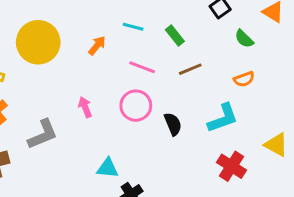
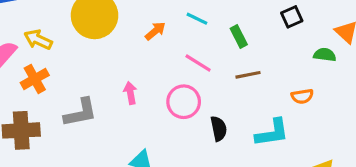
green semicircle: (244, 39) -> (325, 55), moved, turned 132

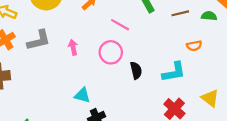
brown line: (248, 75) -> (180, 13), moved
gray L-shape: (80, 113) -> (39, 40), moved

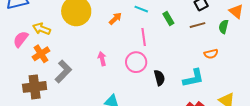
green semicircle: (209, 16) -> (224, 27), turned -80
pink line: (120, 25) -> (144, 37), turned 54
gray L-shape: (39, 40) -> (63, 71), moved, turned -30

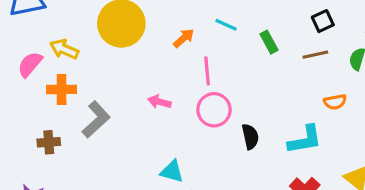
pink line: (144, 37) -> (207, 71), moved
orange cross: (41, 54) -> (62, 89), turned 30
pink arrow: (102, 59) -> (159, 102), turned -64
brown cross: (35, 87) -> (49, 142), size x0.6

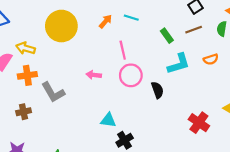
orange arrow: (184, 38) -> (106, 21), moved
green rectangle: (269, 42) -> (167, 36), moved
gray L-shape: (96, 119) -> (53, 92), turned 110
cyan L-shape: (305, 140) -> (179, 64), moved

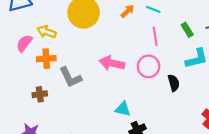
pink line: (123, 50) -> (155, 36), moved
pink arrow: (94, 75) -> (112, 63), size x1.6

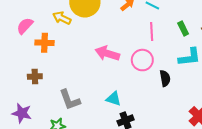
yellow arrow: (47, 32) -> (62, 18), moved
gray L-shape: (70, 77) -> (70, 100), moved

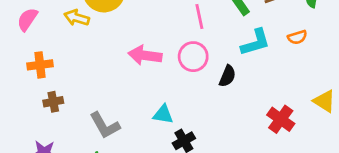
pink semicircle: (25, 26) -> (27, 19), moved
orange cross: (44, 43) -> (40, 65), moved
black semicircle: (165, 78) -> (227, 76), turned 42

